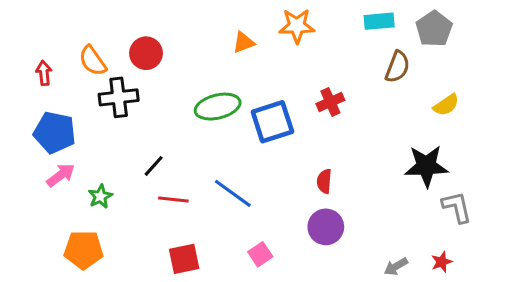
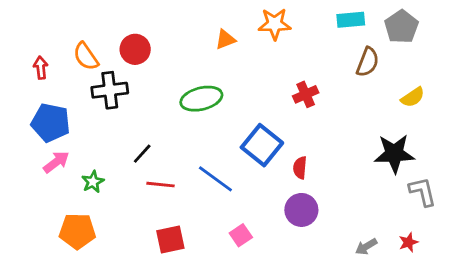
blue square: (272, 122) -> (262, 145), moved, turned -33

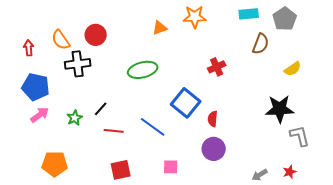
green star: (93, 182) -> (75, 118), moved
pink square: (241, 235) -> (171, 167), turned 35

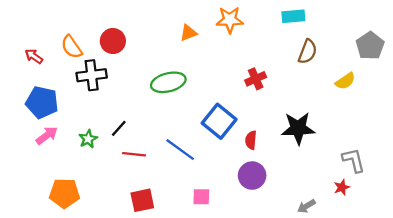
gray pentagon: (285, 19) -> (370, 46), moved
red arrow: (29, 48) -> (34, 56), turned -49
black star: (280, 109) -> (298, 128), moved
red star: (290, 172) -> (342, 187), moved

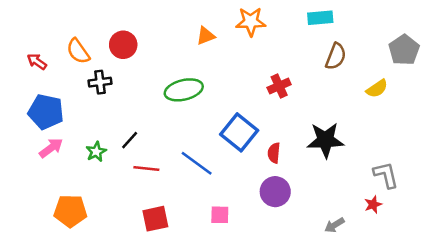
black cross: (92, 75) -> (100, 82), size x0.7

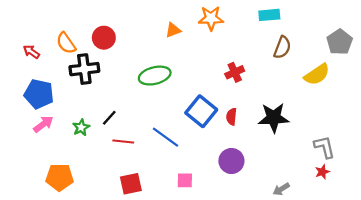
black cross: (100, 82) -> (84, 69), size x1.5
yellow semicircle: (377, 89) -> (317, 74), size x1.4
red semicircle: (274, 153) -> (231, 117), moved
red star: (373, 205) -> (322, 172), moved

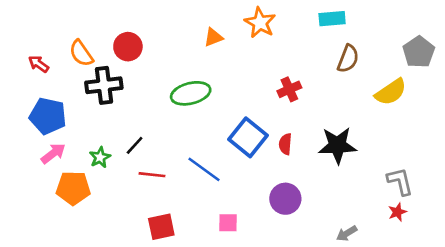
orange star: (211, 18) -> (260, 23), turned 30
orange pentagon: (59, 177) -> (73, 188), moved

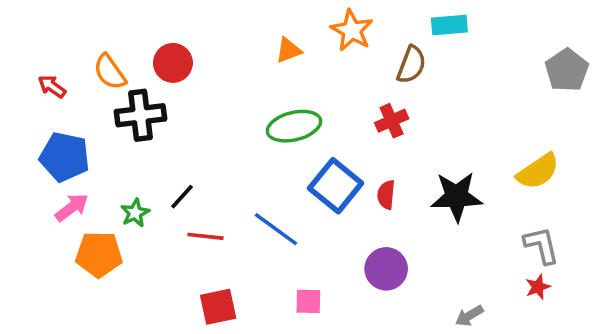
brown semicircle: (348, 59) -> (411, 65), moved
yellow semicircle: (391, 92) -> (538, 171), moved
green ellipse: (191, 93) -> (294, 126), moved

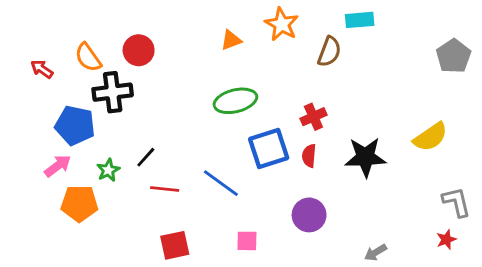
red cross: (392, 121) -> (313, 117), moved
blue pentagon: (65, 157) -> (75, 125), moved
blue square: (336, 186) -> (269, 148), turned 33
gray L-shape: (541, 245) -> (456, 202), moved
red star: (538, 287) -> (446, 240), moved

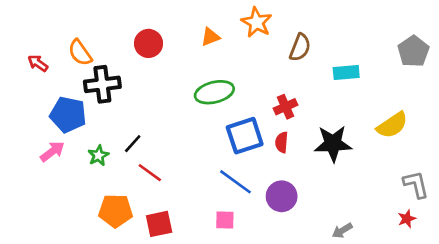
cyan rectangle: (360, 20) -> (346, 72), moved
red circle: (139, 50) -> (149, 43), moved
blue line: (221, 183) -> (235, 182), moved
red line: (165, 189) -> (150, 173), turned 30
orange pentagon: (79, 203) -> (116, 211), moved

